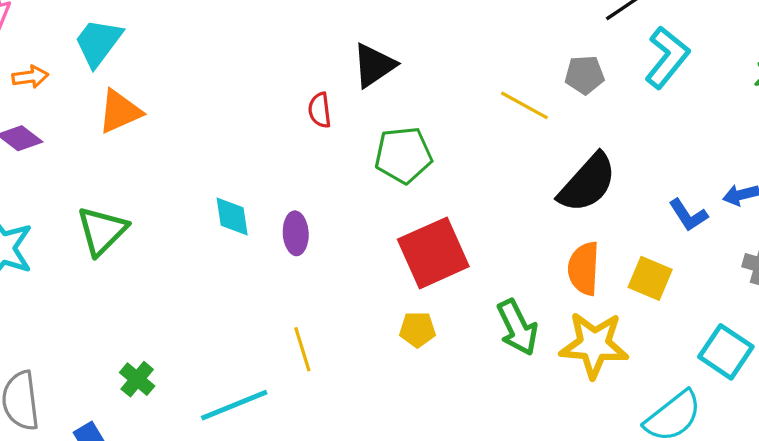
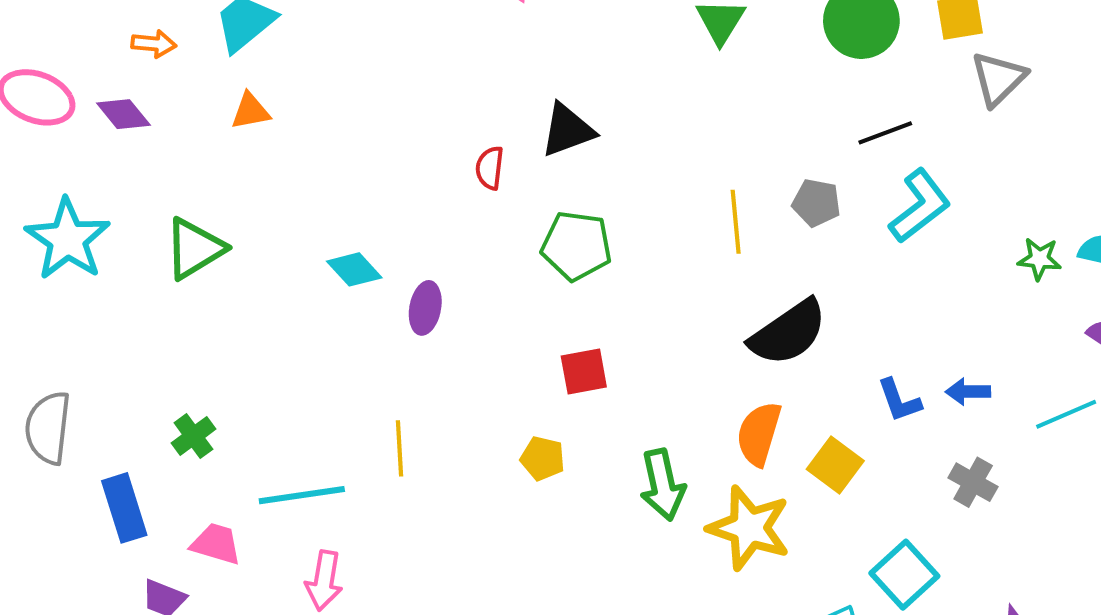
yellow line: (524, 105) -> (736, 222), turned 42
orange triangle: (120, 111) -> (250, 111), size x0.7
cyan diamond: (232, 217) -> (354, 269), turned -48
red square: (433, 253) -> (584, 371), size x0.6

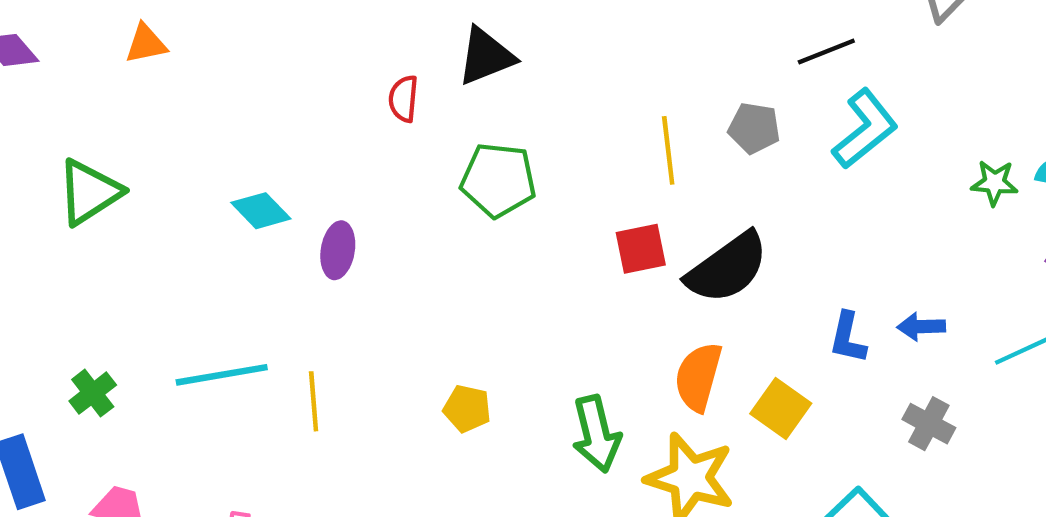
red square: (584, 371) -> (641, 249), moved
blue L-shape: (899, 400) -> (848, 338), turned 33
cyan line: (302, 495) -> (222, 375), moved

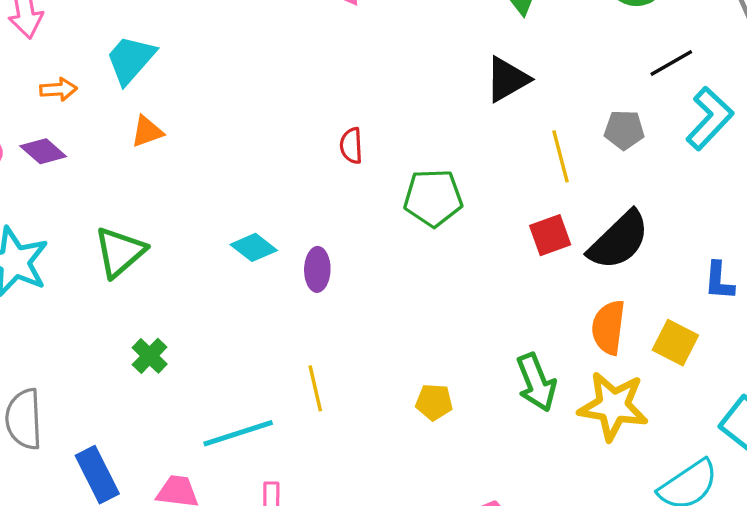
black triangle: (486, 56) -> (507, 79), moved
cyan line: (222, 375) -> (238, 433), moved
green cross: (93, 393) -> (150, 356), moved
yellow pentagon: (467, 409) -> (434, 402), moved

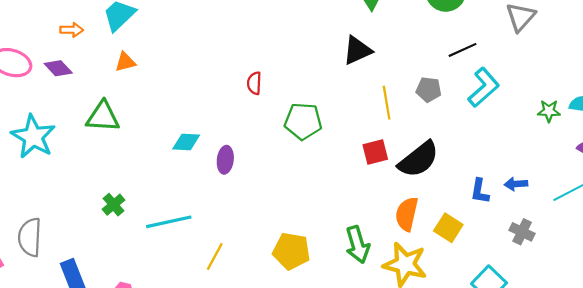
cyan diamond: (254, 247) -> (186, 142), turned -40
green triangle: (120, 252) -> (103, 117), moved, turned 39
yellow line: (315, 388) -> (215, 256), moved, turned 36
yellow pentagon: (434, 402) -> (291, 251), size x1.6
cyan line: (238, 433) -> (169, 222), moved

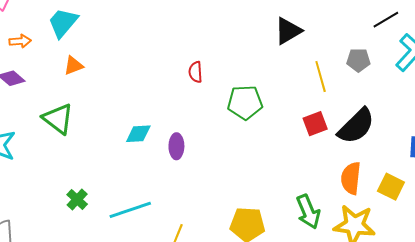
green triangle: (103, 117) -> (58, 119), turned 40

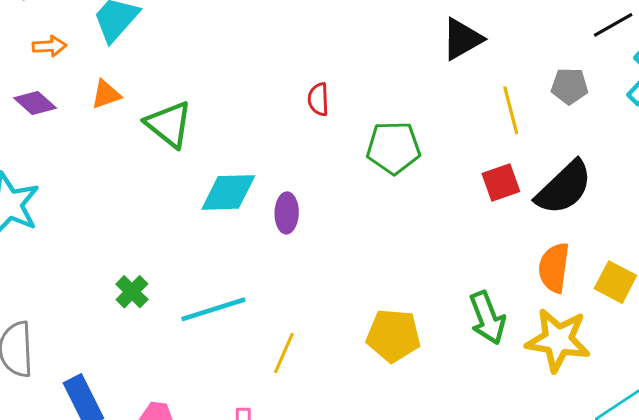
orange triangle: (73, 66) -> (106, 94), moved
green triangle: (58, 119) -> (169, 124), moved
cyan diamond: (138, 134) -> (228, 192), size x1.4

